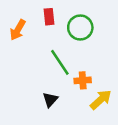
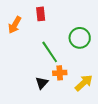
green circle: (80, 27) -> (80, 38), moved
orange cross: (83, 80) -> (60, 73), moved

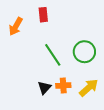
green circle: (80, 38) -> (84, 52), moved
orange cross: (60, 73) -> (63, 86), moved

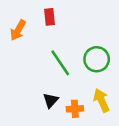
orange cross: (63, 86) -> (75, 109), moved
yellow arrow: (89, 88) -> (101, 100), turned -72

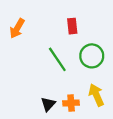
red rectangle: (49, 17) -> (72, 26), moved
black triangle: (51, 100) -> (48, 104), moved

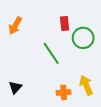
green circle: (92, 56) -> (83, 38), moved
black triangle: (48, 104) -> (15, 87), moved

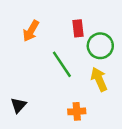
orange arrow: (15, 26) -> (31, 31), moved
yellow arrow: (86, 85) -> (99, 79), moved

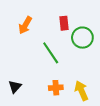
yellow arrow: (99, 79) -> (81, 91), moved
orange cross: (77, 111) -> (56, 88), moved

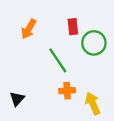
orange cross: (56, 88) -> (67, 91), moved

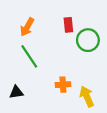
green line: (58, 60) -> (29, 56), moved
black triangle: (17, 99) -> (16, 92), turned 40

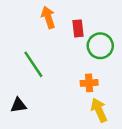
orange arrow: (27, 27) -> (48, 17), moved, turned 132
orange cross: (63, 85) -> (89, 83), moved

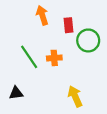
orange cross: (89, 83) -> (54, 58), moved
yellow arrow: (99, 110) -> (75, 96), moved

